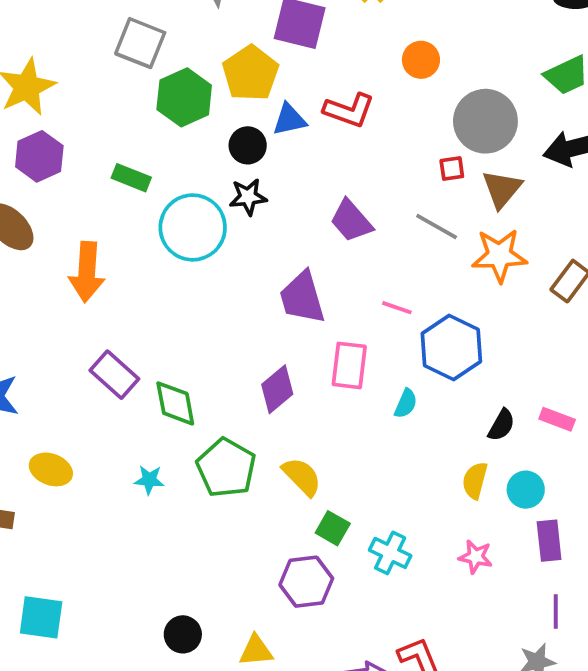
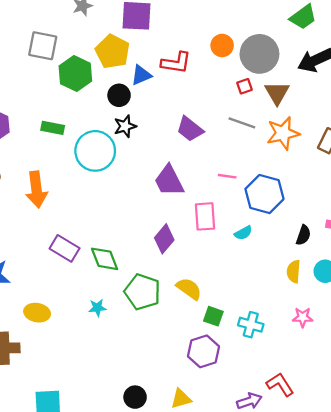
orange circle: (421, 60) -> (222, 45), moved
cyan semicircle: (406, 404) -> (243, 233), turned 48

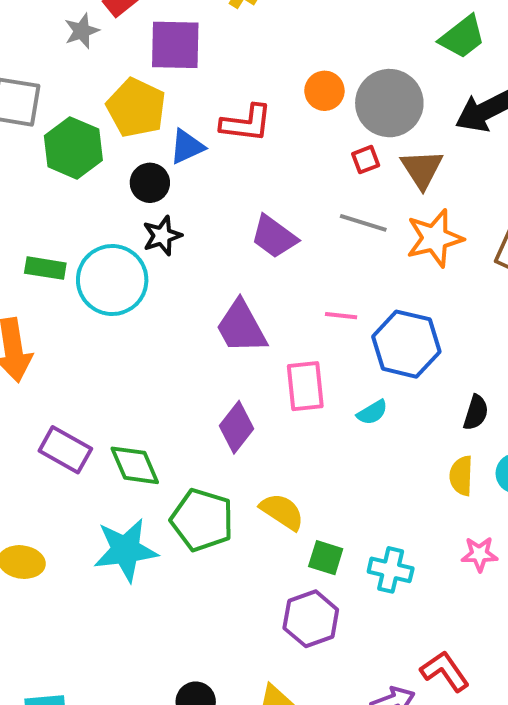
green rectangle: (53, 128) -> (45, 268), moved
cyan star: (97, 308) -> (126, 550), size x2.0

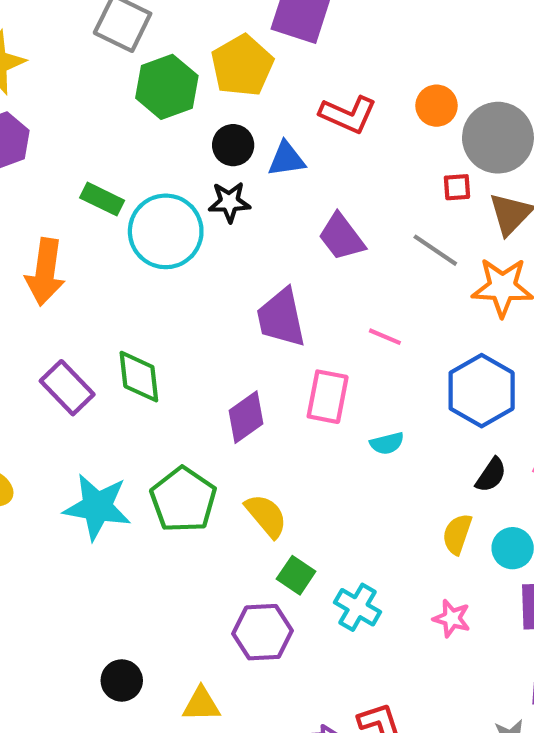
blue triangle: (187, 147) -> (286, 159), moved
blue hexagon: (406, 344) -> (482, 391), moved
green diamond: (135, 465) -> (139, 377), moved

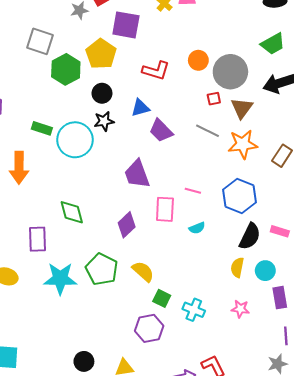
blue triangle: (286, 159) -> (140, 108), moved
pink line: (385, 337) -> (193, 191), moved
purple rectangle: (67, 388) -> (38, 239), moved, turned 50
black semicircle: (491, 475) -> (250, 236), size x1.5

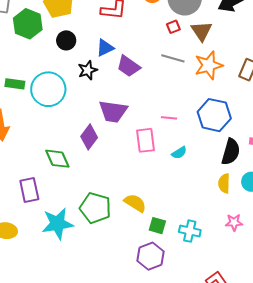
black star: (104, 121) -> (88, 70), moved
purple trapezoid: (137, 174) -> (113, 111), turned -52
purple diamond: (127, 225) -> (89, 137), moved

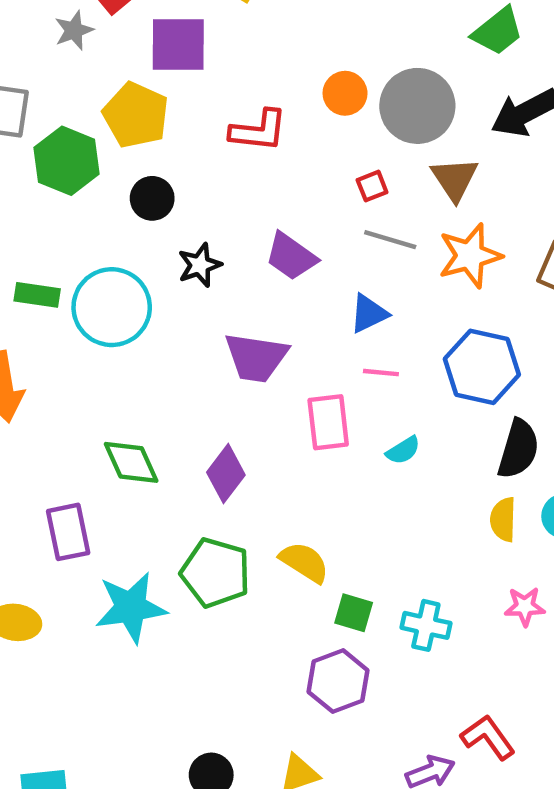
red square: (173, 27) -> (372, 186), moved
blue triangle: (105, 48) -> (369, 313), moved
purple diamond: (89, 137) -> (226, 474), moved

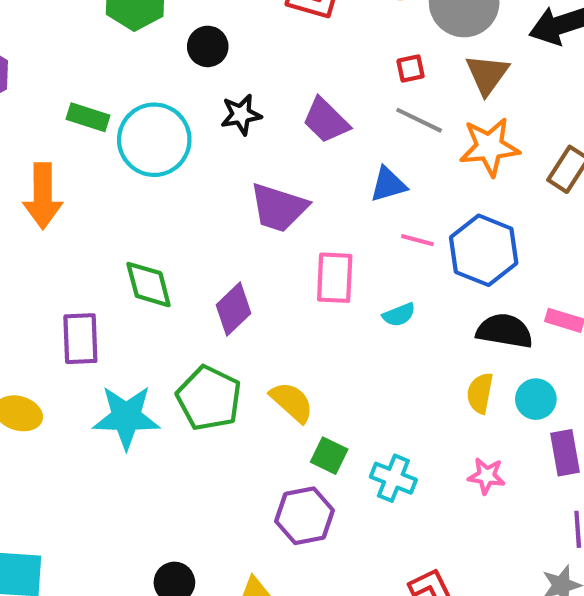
pink line: (381, 373) -> (417, 240), moved
black semicircle: (518, 449) -> (505, 331), turned -106

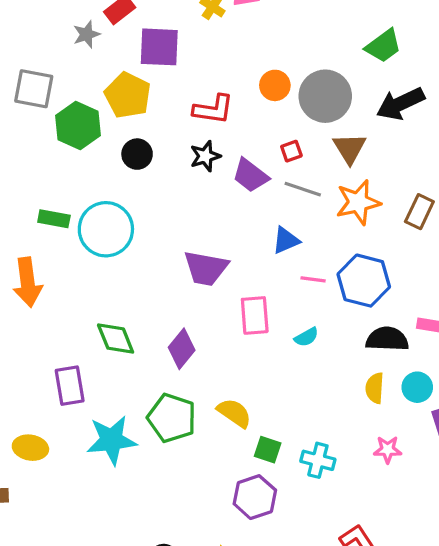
black star: (241, 115) -> (205, 156), moved
purple trapezoid: (326, 121) -> (250, 175), moved

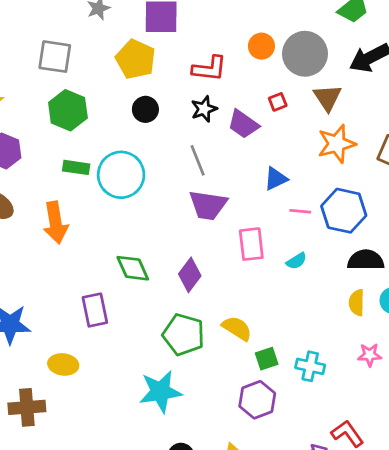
green hexagon: (78, 126) -> (68, 110), moved
gray line: (303, 189) -> (198, 160), moved, turned 52
cyan star: (112, 440) -> (160, 392), moved
green square: (268, 450) -> (267, 359), turned -35

